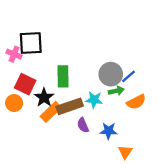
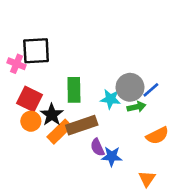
cyan star: (94, 100) -> (110, 99), moved
orange semicircle: (136, 102) -> (157, 136), moved
orange circle: (14, 103) -> (31, 121), moved
blue star: (109, 131) -> (112, 156), moved

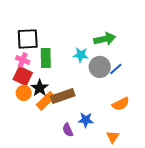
pink cross: (17, 64) -> (23, 60), moved
green rectangle: (74, 90) -> (46, 58), moved
cyan star: (110, 99) -> (81, 55), moved
green arrow: (137, 107) -> (105, 39), moved, size x1.5
purple semicircle: (97, 147) -> (68, 130), moved

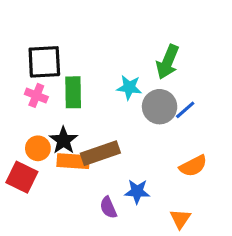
green arrow: (105, 39) -> (168, 62), turned 125
red square: (23, 76) -> (22, 177), moved
orange rectangle: (46, 101) -> (73, 161), turned 48

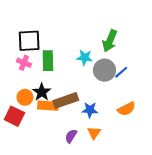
blue star: (137, 192) -> (90, 110), moved
purple semicircle: (108, 208) -> (71, 136), turned 56
orange triangle: (180, 219) -> (94, 133), moved

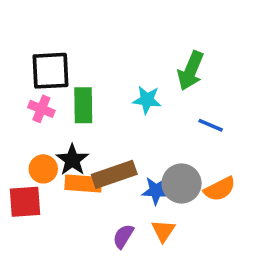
gray circle: (104, 70) -> (182, 183), moved
blue line: (121, 72) -> (211, 125), turned 64
red square: (14, 116) -> (25, 202), turned -30

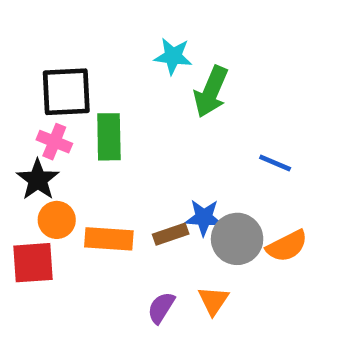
green arrow: (191, 71) -> (211, 92), moved
cyan star: (147, 100) -> (173, 56), moved
black star: (72, 160) -> (38, 180), moved
brown rectangle: (114, 174) -> (171, 234), moved, size x0.6
blue star: (156, 191) -> (204, 218), moved

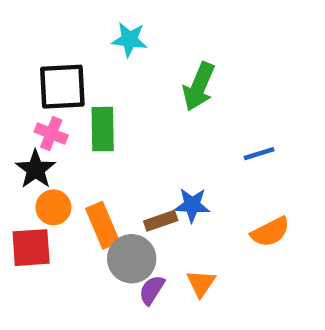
cyan star: (173, 56) -> (129, 40), moved
blue line: (275, 163) -> (259, 154), turned -40
orange rectangle: (109, 239) -> (103, 225), turned 63
gray circle: (237, 239) -> (132, 259), moved

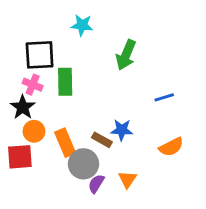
brown rectangle: (161, 221) -> (102, 140), turned 48

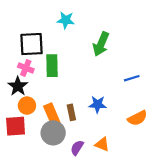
brown rectangle: (102, 140) -> (71, 112), moved, turned 49
gray circle: (83, 164) -> (53, 133), moved
orange triangle: (127, 179) -> (102, 144), turned -42

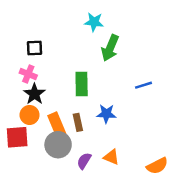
cyan star: (66, 20) -> (94, 22), moved
black square: (31, 44) -> (34, 48), size x0.6
green rectangle: (52, 66) -> (82, 84), moved
black star: (18, 86) -> (34, 94), moved
orange semicircle: (137, 118) -> (157, 166), moved

